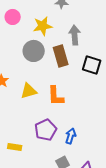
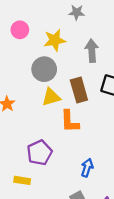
brown rectangle: (61, 56) -> (79, 90), moved
yellow triangle: (29, 91) -> (51, 97), moved
purple pentagon: (46, 130) -> (40, 153), moved

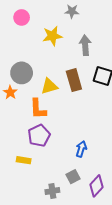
pink circle: (20, 30) -> (22, 17), moved
gray circle: (44, 69) -> (22, 73), moved
orange L-shape: (70, 121) -> (38, 109), moved

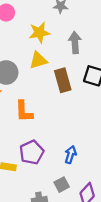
yellow triangle: (49, 86) -> (38, 60), moved
purple pentagon: (39, 136) -> (32, 152), moved

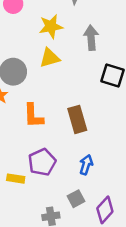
brown rectangle: (63, 80) -> (77, 119), moved

